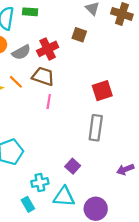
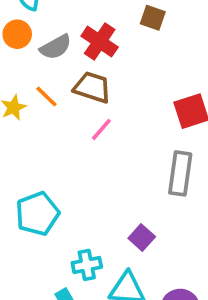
red cross: (48, 49) -> (100, 42), turned -30
pink line: (49, 102) -> (101, 129), turned 32

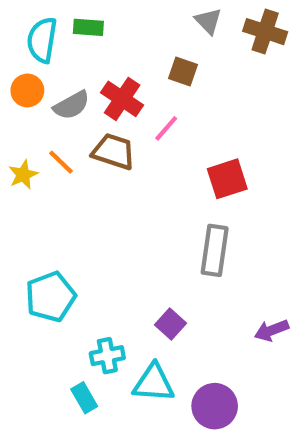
pink line: (101, 129) -> (166, 128), moved

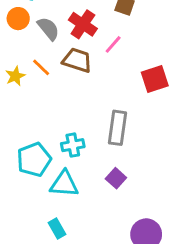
gray semicircle: (72, 105) -> (48, 29), turned -100
gray rectangle: (215, 250) -> (117, 128), moved
cyan cross: (107, 356) -> (73, 145), moved
cyan triangle: (154, 383) -> (64, 184), moved

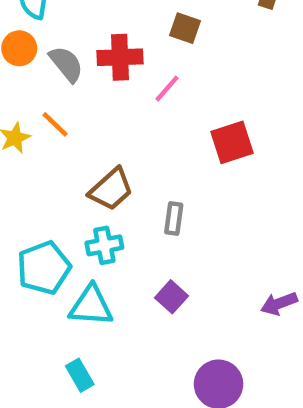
red cross: (83, 24) -> (120, 57), turned -36
brown trapezoid: (77, 60) -> (111, 189), moved, turned 120
gray rectangle: (117, 128) -> (174, 218), size x0.6

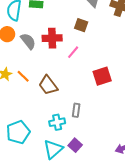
orange line: (55, 124) -> (23, 76), moved
brown trapezoid: (111, 189) -> (48, 85), moved, turned 95
cyan cross: (104, 245) -> (57, 122), moved
cyan triangle: (91, 306) -> (53, 149), moved, turned -45

